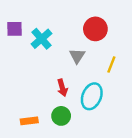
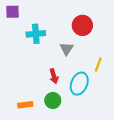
purple square: (15, 29) -> (13, 12), moved
cyan cross: (41, 39) -> (36, 34), turned 36
yellow line: (111, 64) -> (98, 65), moved

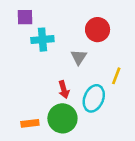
purple square: (13, 12) -> (25, 17), moved
green circle: (53, 101) -> (62, 118), size x1.5

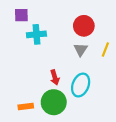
gray triangle: (79, 57) -> (81, 49), moved
yellow line: (116, 76) -> (105, 49), moved

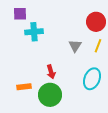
red circle: (84, 26) -> (96, 22), moved
cyan ellipse: (81, 85) -> (92, 79), moved
orange rectangle: (26, 106) -> (24, 87), moved

